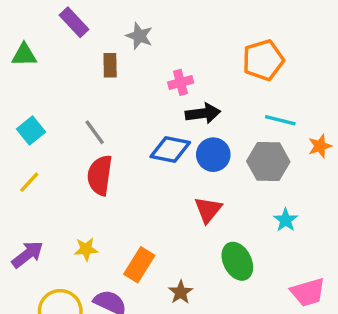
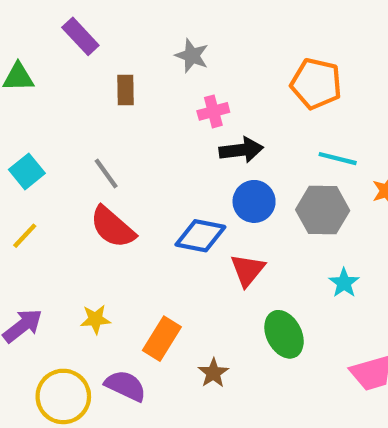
gray star: (139, 36) -> (192, 56), moved
orange pentagon: (263, 60) -> (316, 84), turned 30
blue diamond: (170, 149) -> (200, 236), moved
red semicircle: (100, 175) -> (113, 227), turned -57

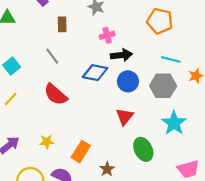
gray line: (106, 174) -> (52, 56), moved
blue diamond: (200, 236) -> (95, 73), moved
cyan star: (344, 283) -> (174, 123), size x1.6

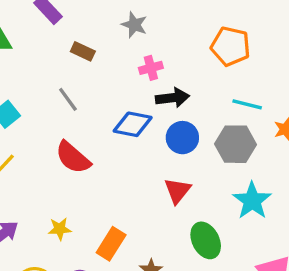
brown rectangle: (62, 24) -> (83, 51), turned -64

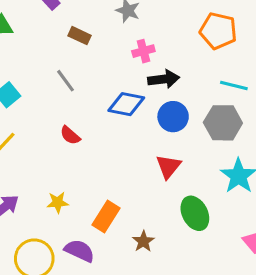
red semicircle: (73, 157) -> (70, 135), size x0.6

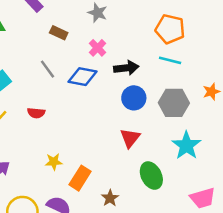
pink cross: (143, 51) -> (98, 48), moved, turned -30
cyan line: (234, 85) -> (170, 60), moved
blue diamond: (126, 104) -> (82, 77), moved
red semicircle: (70, 135) -> (36, 113), moved, turned -36
yellow star: (58, 202) -> (54, 162), moved

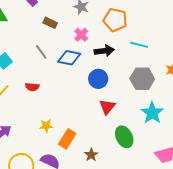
orange pentagon: (170, 29) -> (115, 20), moved
blue circle: (134, 98) -> (98, 79), moved

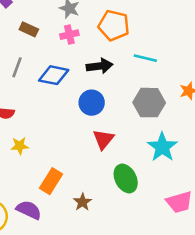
pink cross: (81, 35) -> (69, 35), moved, turned 32
gray line: (41, 52) -> (17, 67), turned 56
yellow star: (46, 126) -> (20, 146), moved

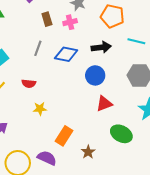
brown rectangle: (29, 29) -> (47, 19), turned 48
pink cross: (69, 35) -> (70, 22), moved
red triangle: (103, 139) -> (104, 104), turned 30
green ellipse: (126, 178) -> (121, 134), turned -35

